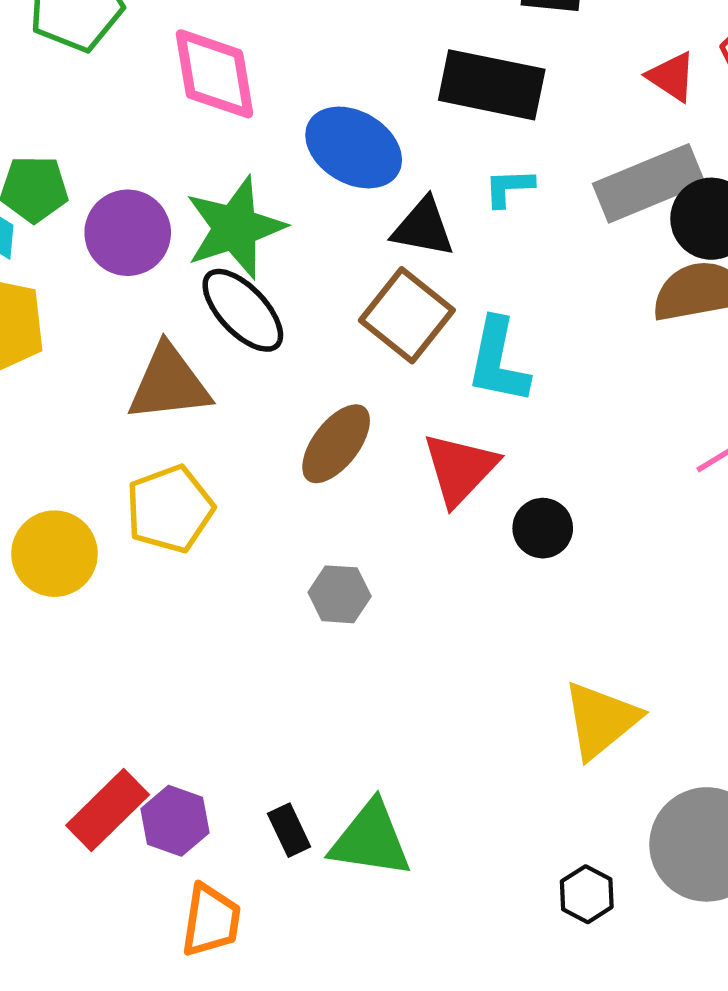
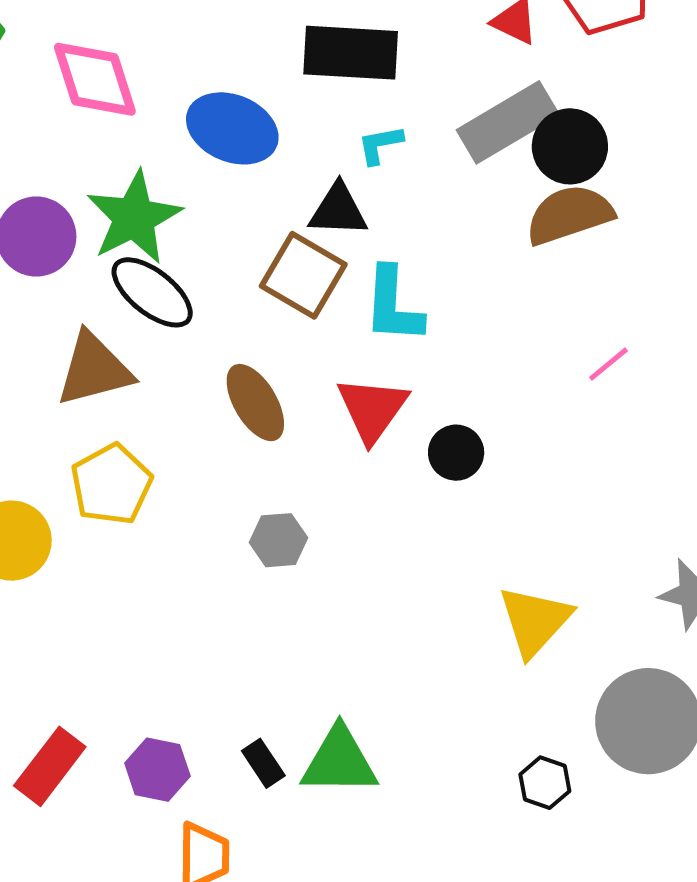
black triangle: (423, 228) -> (338, 210), moved
brown ellipse: (336, 444) -> (255, 403), turned -60
red rectangle: (108, 810) -> (50, 766), moved

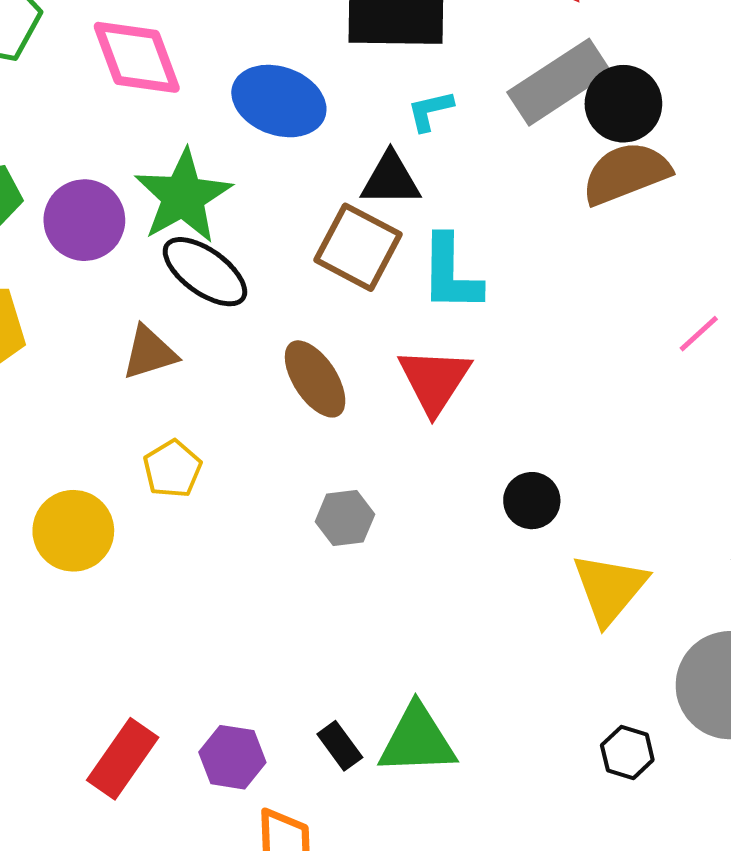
pink line: (609, 364) -> (699, 334), moved
brown triangle: (94, 369) -> (149, 353), size x0.7
black circle: (456, 453) -> (532, 501), moved
yellow pentagon: (111, 484) -> (172, 469), size x0.7

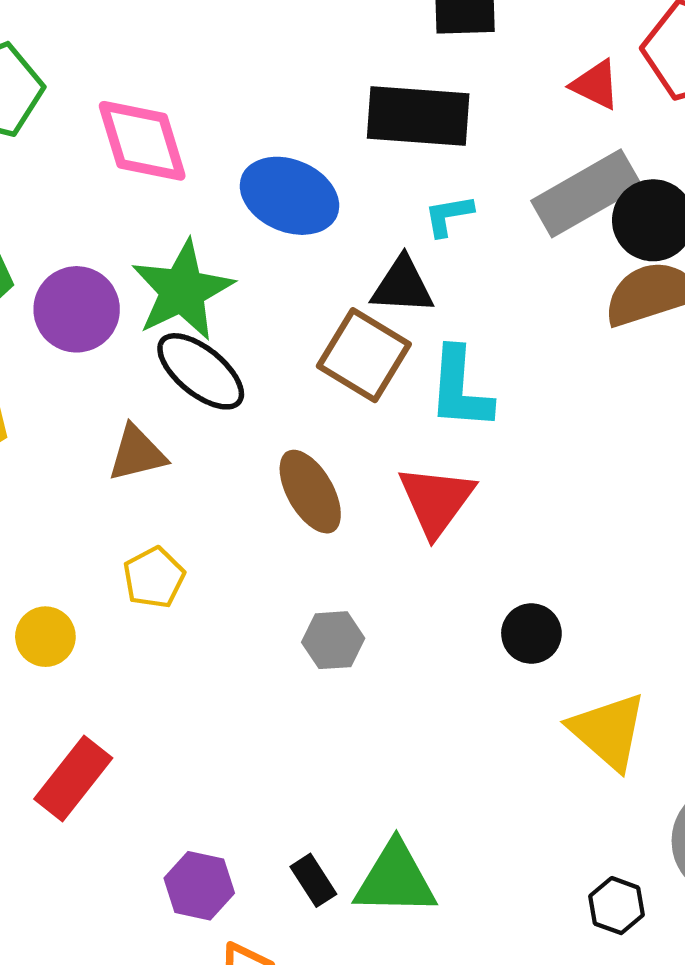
yellow circle: (73, 531) -> (45, 637), size x0.7
yellow triangle: (610, 588) -> (608, 731), turned -32
red rectangle: (123, 759) -> (73, 779), moved

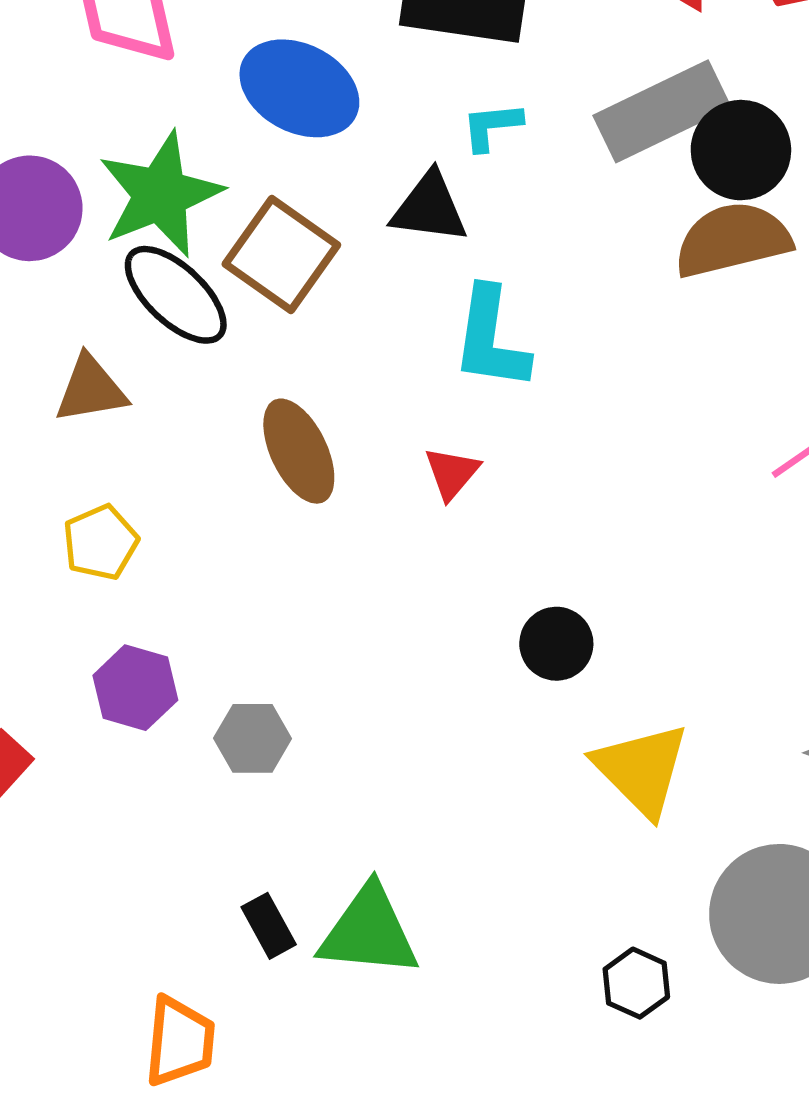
brown square: (364, 355) -> (281, 254), moved
red triangle: (436, 500) -> (452, 473), size x0.6
gray hexagon: (333, 640) -> (252, 738), moved
purple hexagon: (199, 886) -> (135, 688), moved

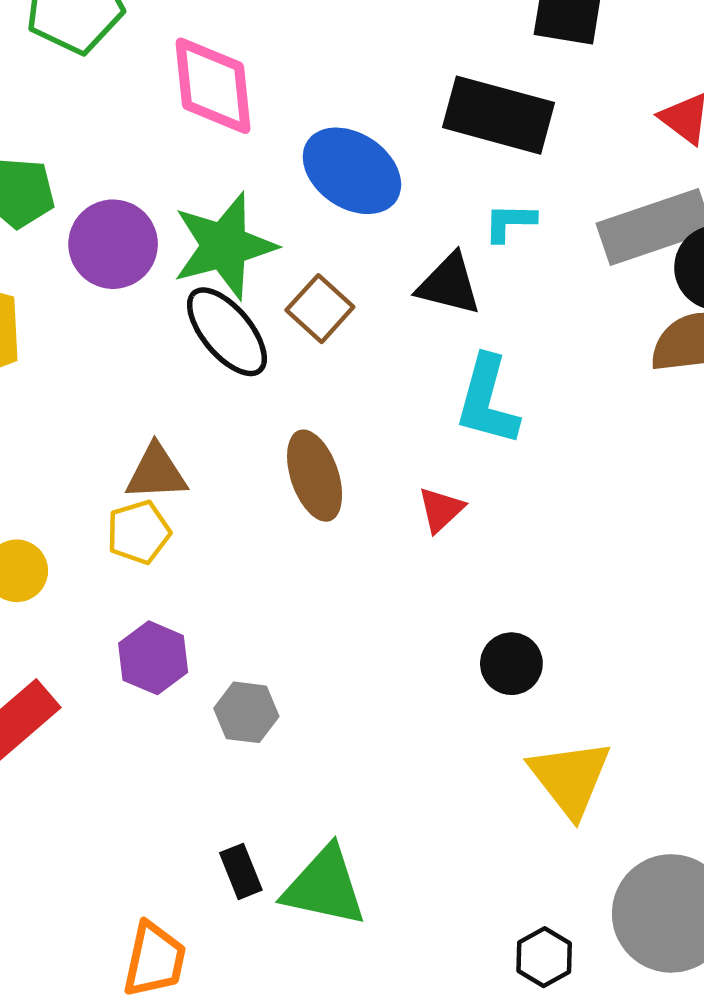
brown square: (281, 254) -> (320, 309), size x0.7
brown triangle: (91, 389) -> (156, 472), moved

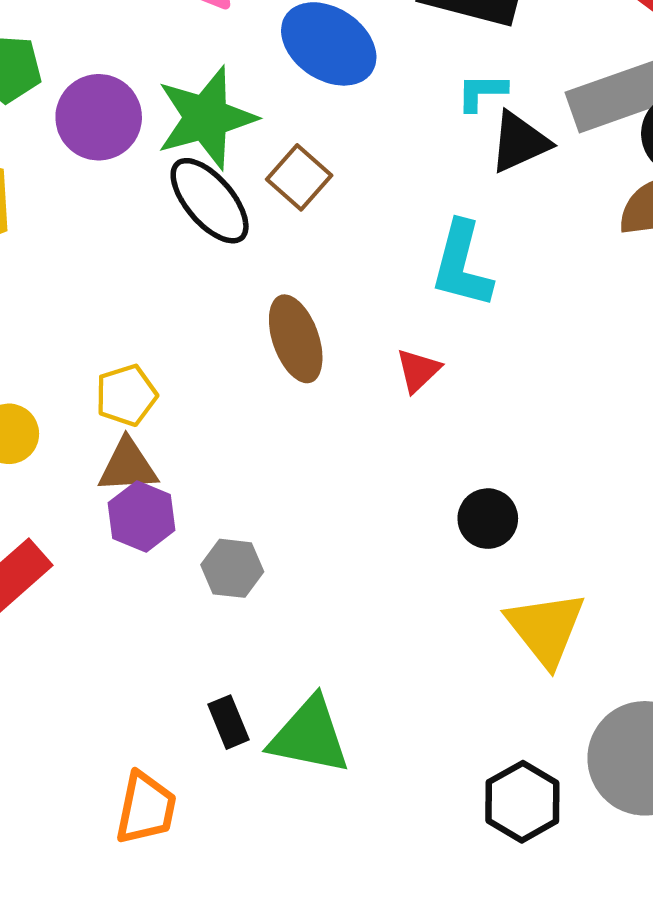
black triangle: (449, 284) -> (519, 142), moved, turned -38
brown triangle: (156, 472) -> (128, 466), moved
black hexagon: (544, 957) -> (522, 802), size x1.4

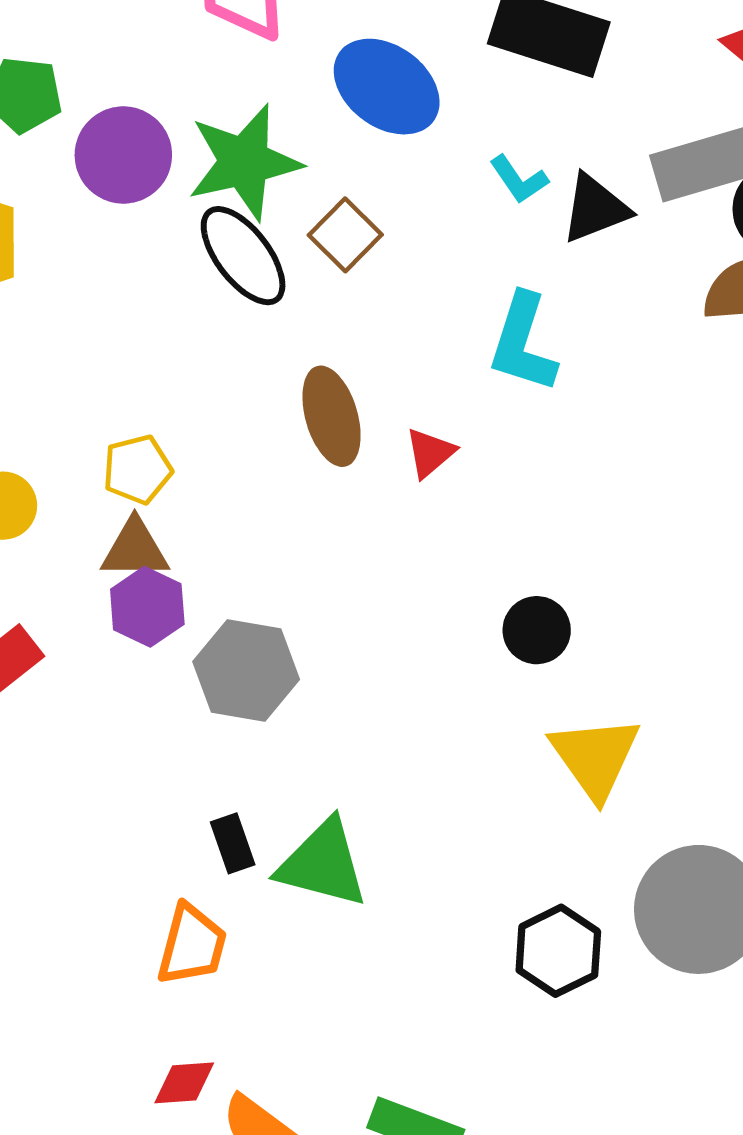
cyan L-shape: (482, 92) -> (519, 179), moved, turned -128
red triangle: (418, 370) -> (430, 453), moved
gray hexagon: (232, 568) -> (246, 671), size x1.5
orange trapezoid: (146, 808) -> (192, 945), moved

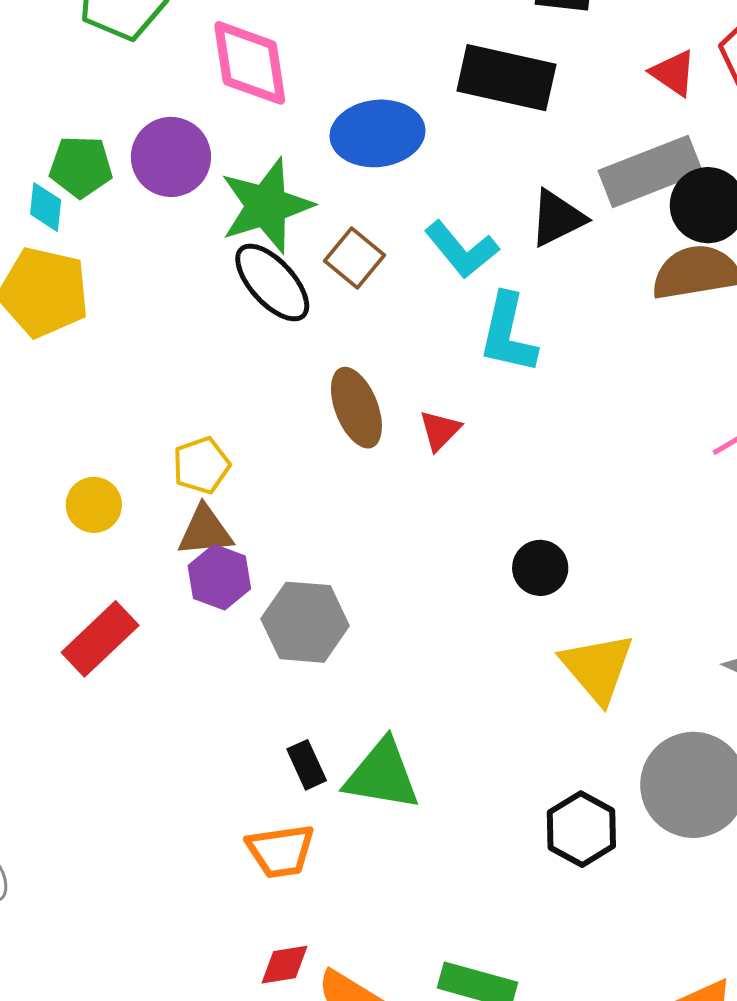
blue ellipse: (387, 87) -> (378, 133), turned -38
purple circle: (123, 155) -> (171, 157), moved
cyan L-shape: (519, 179) -> (461, 250), moved, size x1.5
orange trapezoid: (192, 945) -> (281, 851), turned 72

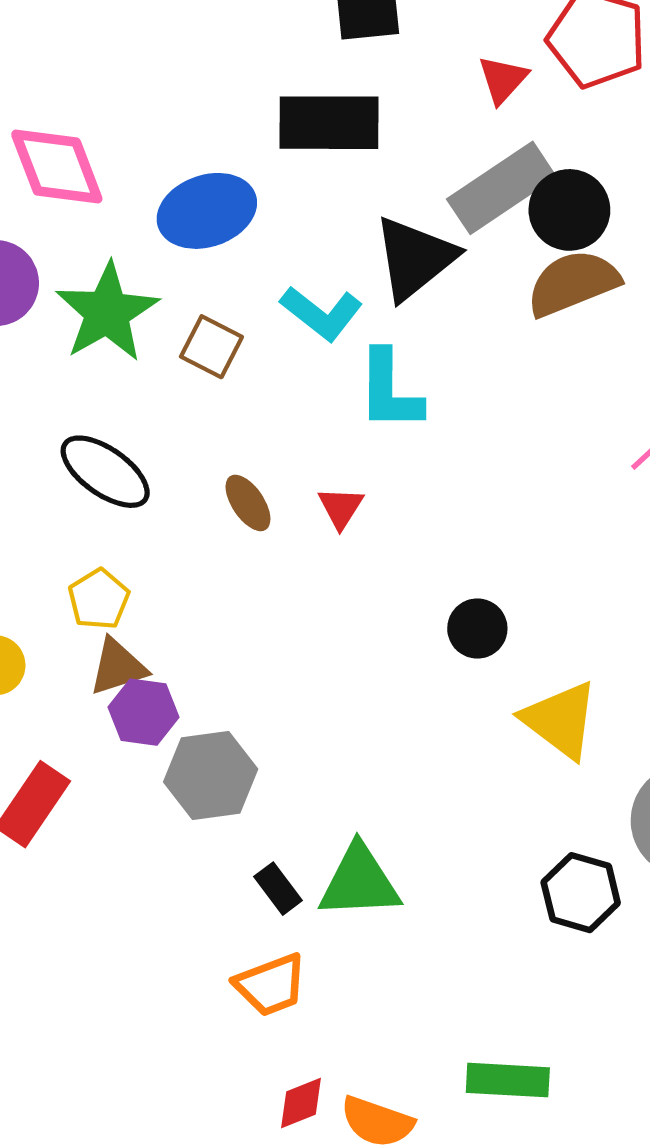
red triangle: (673, 73) -> (503, 79), turned 50
black triangle: (557, 218) -> (415, 258), size x1.4
black ellipse: (272, 282) -> (105, 472), moved
brown ellipse: (356, 408) -> (248, 503), size x0.7
gray hexagon: (305, 622) -> (211, 775), moved

